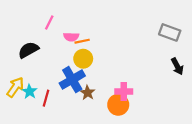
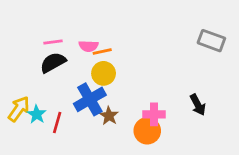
pink line: (49, 23) -> (53, 42), moved, turned 56
black semicircle: (28, 50) -> (53, 62), moved
black arrow: (177, 66) -> (198, 105), moved

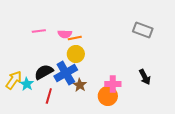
gray rectangle: (211, 41) -> (143, 30), moved
black semicircle: (53, 62) -> (44, 72), moved
red line: (57, 123) -> (49, 96), moved

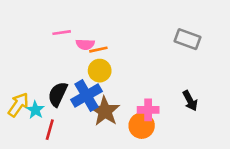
pink line: (39, 31) -> (62, 33), moved
black semicircle: (44, 72) -> (58, 94), turned -36
brown star: (80, 85) -> (105, 111), size x1.6
red line: (49, 96) -> (50, 130), moved

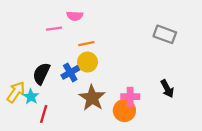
pink semicircle: (85, 44) -> (75, 16), moved
black semicircle: (58, 94) -> (41, 74), moved
blue cross: (87, 95) -> (70, 72), moved, size x0.7

